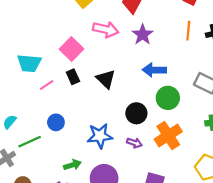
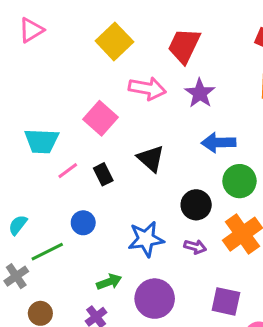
black rectangle: (73, 77) -> (103, 174), moved

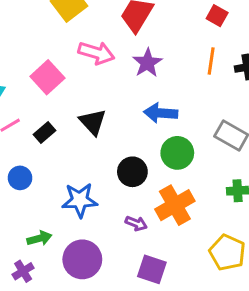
black rectangle: (103, 174) -> (45, 132), turned 70
purple arrow: (195, 247) -> (136, 223), moved

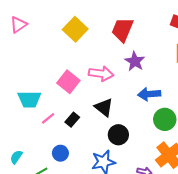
pink arrow: (96, 53) -> (101, 74), moved
black circle: (132, 172) -> (118, 135), moved

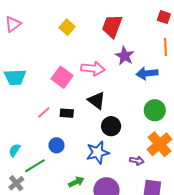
yellow square: (75, 29) -> (67, 27), size x0.7
blue arrow: (149, 94) -> (147, 73), moved
cyan trapezoid: (29, 99) -> (15, 77), moved
black rectangle: (72, 120) -> (67, 113), turned 56

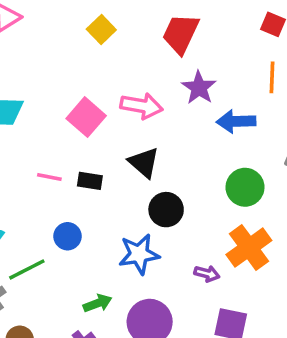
pink line: (44, 113) -> (49, 177), turned 48

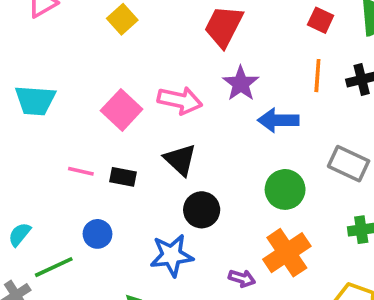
yellow square: (101, 30) -> (122, 19), moved

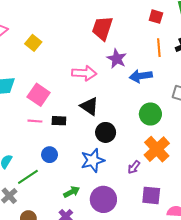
yellow square: (122, 19) -> (33, 43), moved
pink square: (122, 110) -> (39, 95), moved
purple arrow: (242, 278) -> (134, 167), turned 120

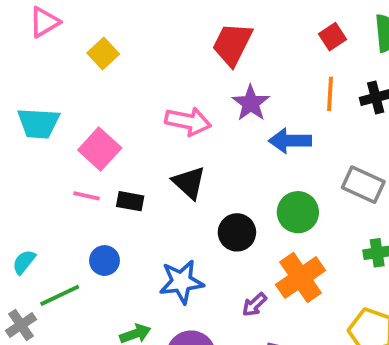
red square: (156, 17) -> (332, 37), turned 32
black circle: (106, 132) -> (237, 232), moved

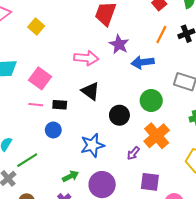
orange line: (330, 94) -> (161, 35), turned 30
blue circle: (104, 261) -> (53, 130), moved

